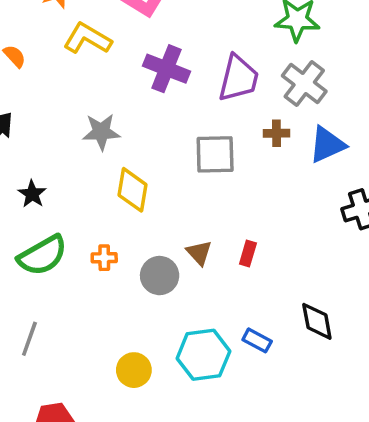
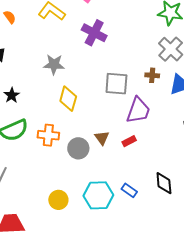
purple trapezoid: (238, 78) -> (138, 110), moved
red rectangle: (248, 254) -> (129, 141), turned 40
orange cross: (104, 258) -> (48, 135), size x1.5

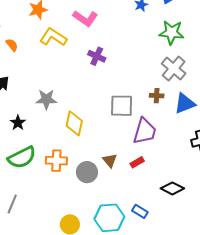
purple cross: (94, 33) -> (97, 56), size x0.7
gray star: (54, 64) -> (46, 99), moved
black diamond: (164, 183) -> (172, 188), moved, turned -55

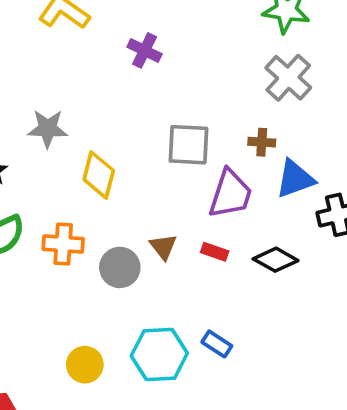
brown cross: (157, 96) -> (262, 142), moved
blue triangle: (185, 103) -> (295, 179), moved
red rectangle: (137, 162) -> (215, 252), turned 48
black diamond: (172, 188) -> (276, 260), moved

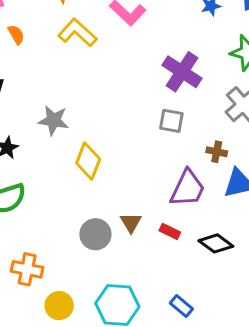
purple cross: (145, 50) -> (182, 72), moved, size x1.5
gray square: (188, 145) -> (171, 121), moved, size x0.7
orange cross: (63, 244) -> (27, 269), moved
blue rectangle: (217, 344) -> (181, 306), moved

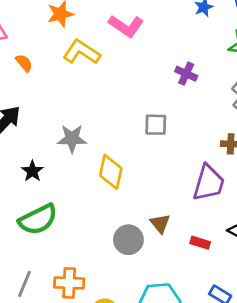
purple cross: (182, 72) -> (186, 74), size x0.6
gray square: (171, 121) -> (156, 125), moved
red rectangle: (170, 231) -> (200, 243), moved

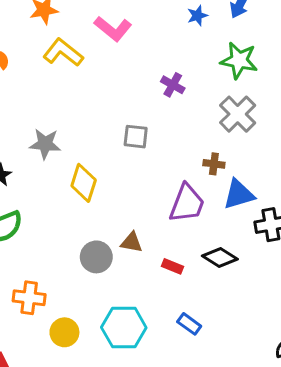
brown triangle: (160, 223) -> (132, 242), turned -45

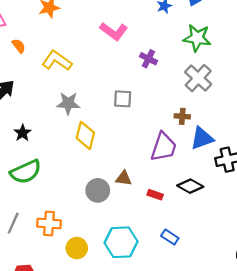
pink L-shape: (113, 29) -> (114, 31), moved
yellow L-shape: (63, 53) -> (57, 61), moved
gray star: (45, 144) -> (68, 103), moved

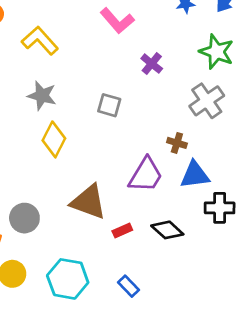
brown triangle: (124, 178) -> (89, 202), size x1.8
gray circle: (98, 190) -> (24, 218), moved
red rectangle: (155, 195) -> (122, 231), turned -56

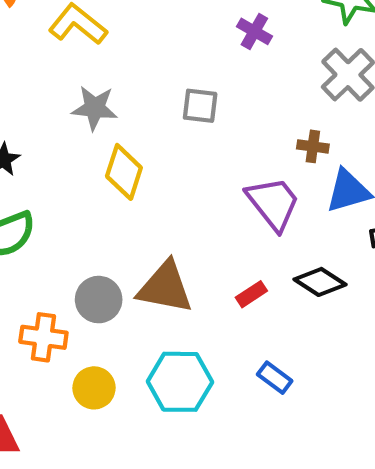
purple trapezoid: (146, 175) -> (273, 203), turned -60
brown triangle: (89, 202) -> (165, 287), moved

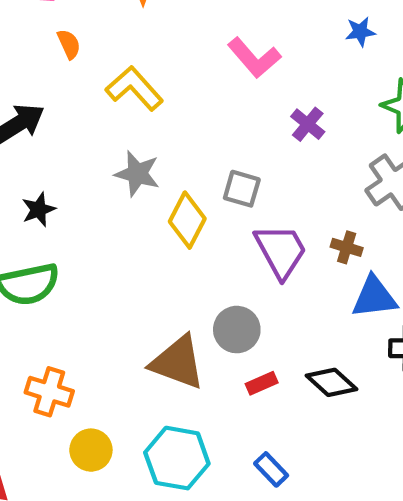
yellow diamond: (124, 172) -> (187, 220), moved
purple trapezoid: (273, 203) -> (281, 251), moved
gray circle: (99, 300) -> (237, 330), moved

